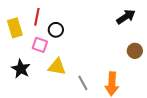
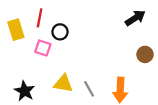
yellow triangle: (57, 67) -> (63, 83), moved
black star: (21, 69) -> (25, 91), moved

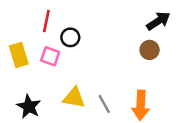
yellow rectangle: (16, 30) -> (19, 55), moved
brown circle: (145, 54) -> (150, 50), moved

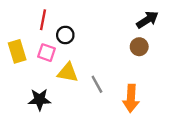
yellow triangle: (74, 98) -> (68, 73), moved
gray line: (104, 104) -> (97, 84), moved
black star: (29, 107) -> (39, 100), moved, turned -30

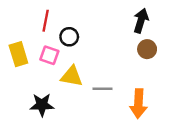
black arrow: (147, 20) -> (141, 21), moved, turned -40
gray line: (97, 84) -> (103, 89), turned -60

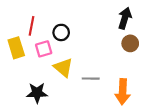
red line: (46, 21) -> (32, 26), moved
pink square: (49, 55) -> (44, 49), turned -35
yellow triangle: (72, 76) -> (63, 68), turned 30

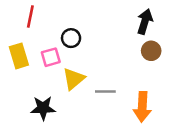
red line: (32, 26) -> (30, 16), moved
yellow triangle: (63, 68) -> (74, 79), turned 40

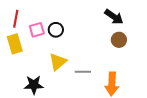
red line: (30, 16) -> (16, 19), moved
black arrow: (145, 22) -> (114, 17), turned 108
pink square: (51, 57) -> (37, 30), moved

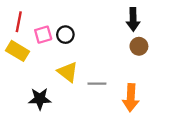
black arrow: (114, 17) -> (133, 19), turned 54
yellow rectangle: (15, 44) -> (18, 51), turned -42
yellow triangle: (58, 62) -> (68, 72), turned -42

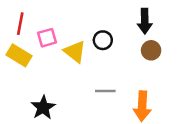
black circle: (65, 35) -> (103, 40), moved
yellow triangle: (68, 72) -> (75, 52), moved
black star: (40, 99) -> (43, 107), turned -30

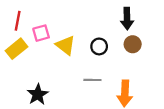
black circle: (103, 40) -> (99, 46), moved
yellow rectangle: (19, 55) -> (16, 49), turned -70

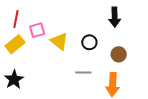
brown circle: (133, 44) -> (119, 54), moved
black star: (38, 94) -> (14, 79), moved

